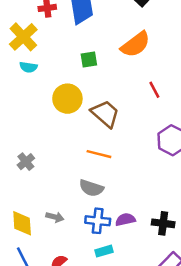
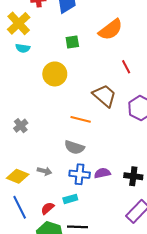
brown trapezoid: (105, 114) -> (104, 96), moved
yellow diamond: (22, 223) -> (18, 176), turned -65
cyan rectangle: (104, 251) -> (70, 199), moved

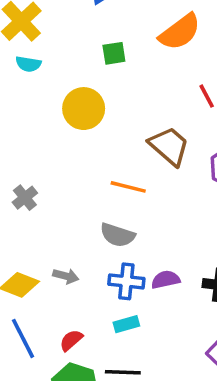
cyan rectangle: (70, 199) -> (126, 324), moved

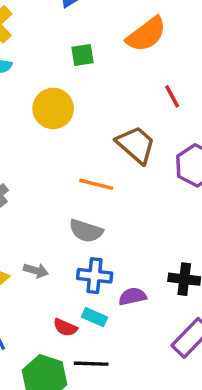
purple semicircle: (166, 280) -> (132, 296), moved
cyan rectangle: (126, 324) -> (95, 317), turned 40
red semicircle: (71, 340) -> (65, 327), moved, turned -115

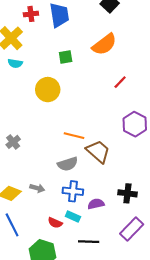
red line: (172, 96) -> (120, 82), turned 72
brown trapezoid: (136, 145) -> (98, 151), moved
gray semicircle: (86, 231) -> (68, 164), turned -36
black line: (91, 364) -> (89, 242), moved

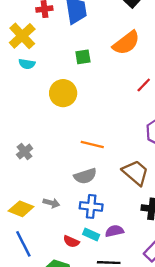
brown trapezoid: (98, 151) -> (136, 173), moved
purple semicircle: (96, 204) -> (114, 231), moved

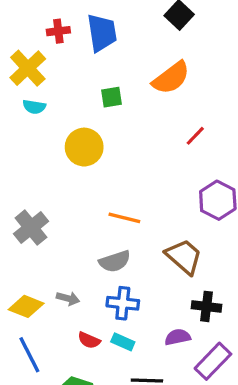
gray cross: (25, 152) -> (31, 228), size x1.5
purple semicircle: (114, 231) -> (178, 337), moved
red semicircle: (71, 242) -> (89, 340), moved

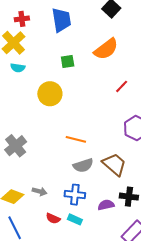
red cross: (58, 31) -> (22, 19), moved
gray semicircle: (115, 261) -> (83, 165), moved
purple semicircle: (178, 337) -> (106, 205), moved

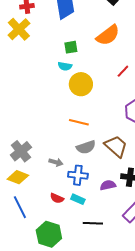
cyan semicircle: (18, 68) -> (65, 66), moved
yellow circle: (50, 94) -> (81, 84), moved
gray cross: (16, 146) -> (21, 151), moved
gray arrow: (40, 191) -> (56, 162), moved

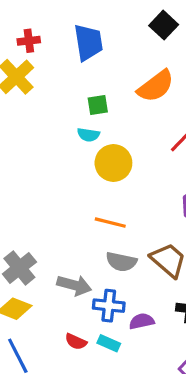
gray semicircle: (86, 147) -> (121, 262), turned 30
gray arrow: (56, 162) -> (74, 285), size x1.5
purple semicircle: (108, 185) -> (142, 321), moved

